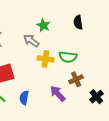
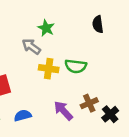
black semicircle: (78, 22) -> (98, 24), moved
brown cross: (76, 79) -> (89, 103), moved
blue semicircle: (24, 98) -> (23, 115), turned 64

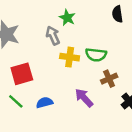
gray arrow: (31, 46) -> (53, 36), turned 30
brown cross: (89, 103) -> (109, 79), moved

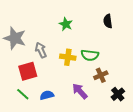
gray arrow: (53, 36) -> (41, 50), moved

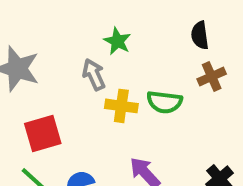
gray arrow: (41, 50) -> (94, 75), moved
brown cross: (101, 75) -> (212, 77), moved

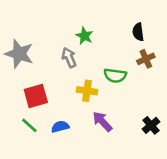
yellow cross: (121, 106) -> (87, 91), moved

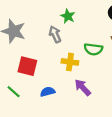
red square: (36, 96) -> (27, 66), turned 30
green line: (29, 125) -> (14, 92), moved

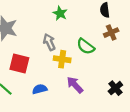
gray arrow: (55, 34) -> (49, 42), moved
green semicircle: (93, 49) -> (86, 46), turned 30

